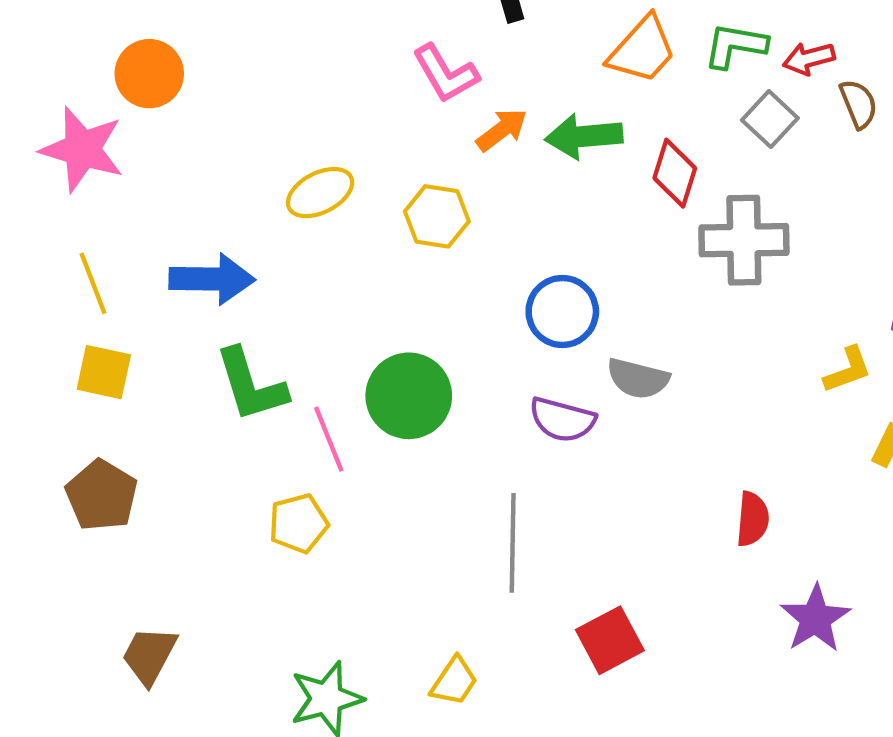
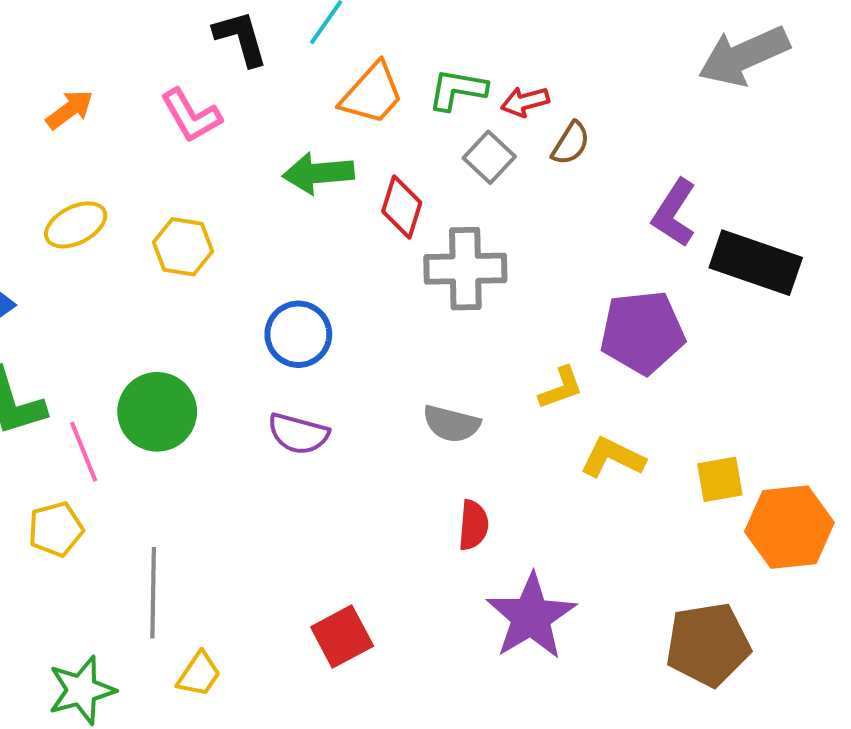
brown semicircle: (859, 104) -> (571, 143), turned 54
orange arrow: (502, 130) -> (70, 110), moved
gray semicircle: (638, 379) -> (451, 424), moved
gray line: (513, 543) -> (153, 593), moved
purple star: (815, 619) -> (531, 617), size x1.4

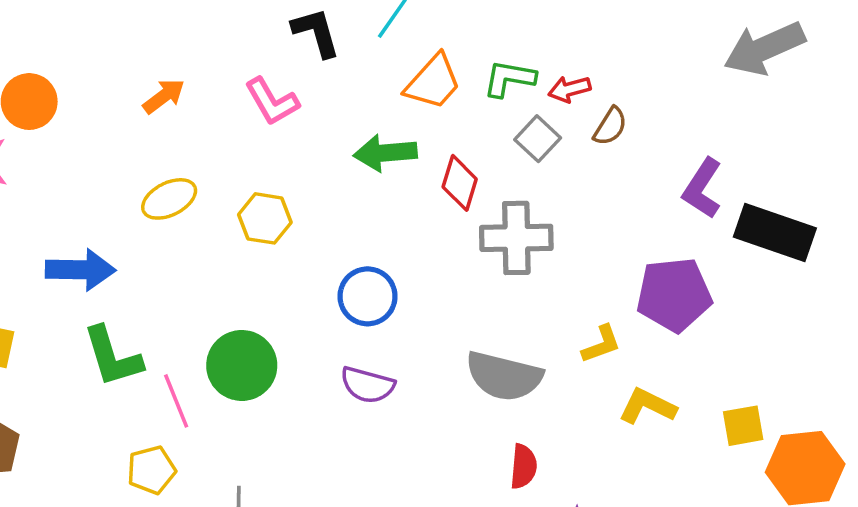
gray semicircle: (451, 424) -> (504, 376), size x1.5

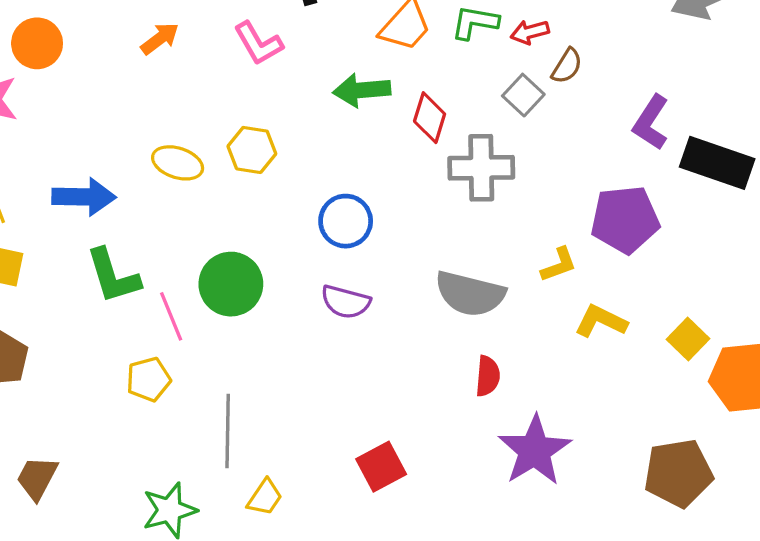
gray square: (538, 139) -> (523, 95), moved
yellow ellipse: (169, 199) -> (178, 163), moved, turned 45
yellow square: (743, 426) -> (688, 339), turned -36

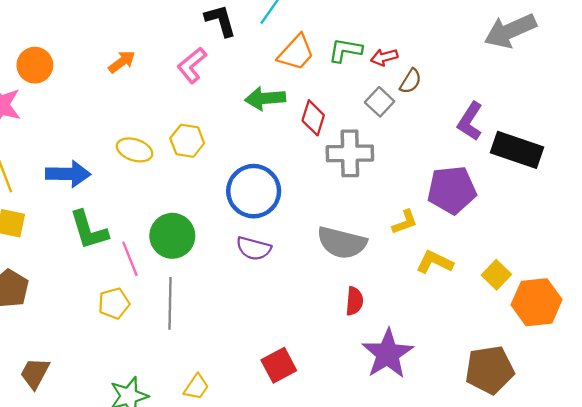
pink L-shape: (258, 43) -> (192, 65), turned 81
blue circle: (346, 221) -> (254, 191), size x1.4
gray line: (228, 431) -> (170, 303), moved

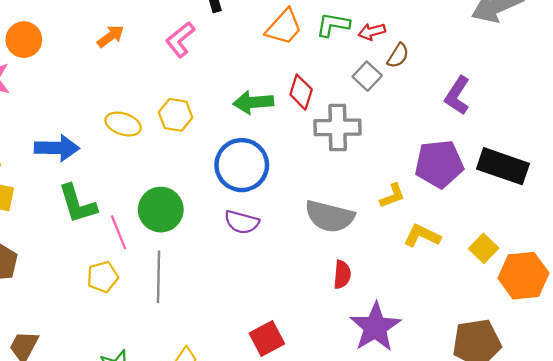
green arrow: (265, 98) -> (253, 102), moved
black rectangle: (517, 150) -> (503, 166), moved

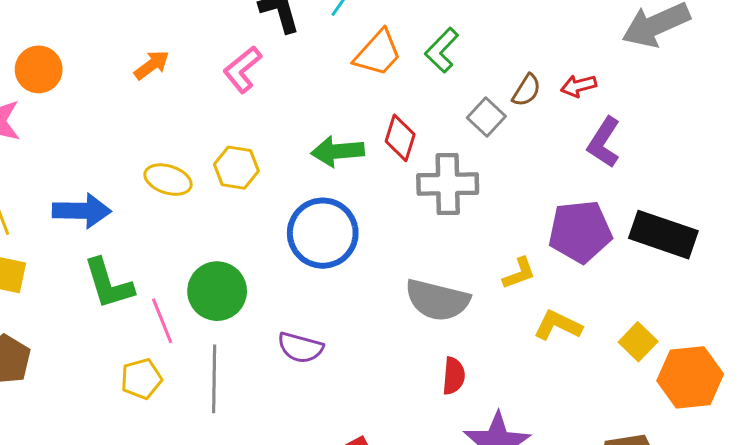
green L-shape: (333, 25) -> (442, 50), turned -56
red arrow: (372, 32) -> (579, 86), moved
purple semicircle: (242, 222) -> (300, 348), moved

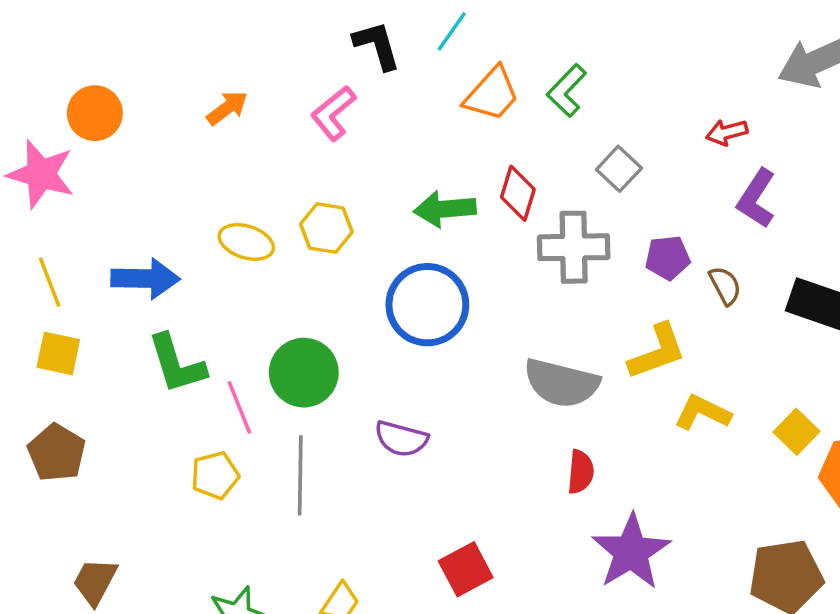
brown semicircle: (527, 90) -> (725, 286), moved, turned -60
purple pentagon: (580, 232) -> (668, 258), moved, size x0.6
yellow L-shape: (519, 273) -> (657, 352), size x1.5

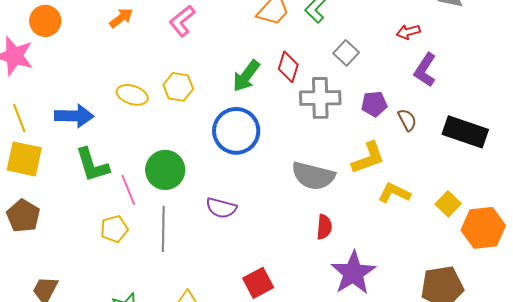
green arrow: (445, 209) -> (246, 76), turned -48
yellow square: (58, 353) -> (24, 159), size x1.4

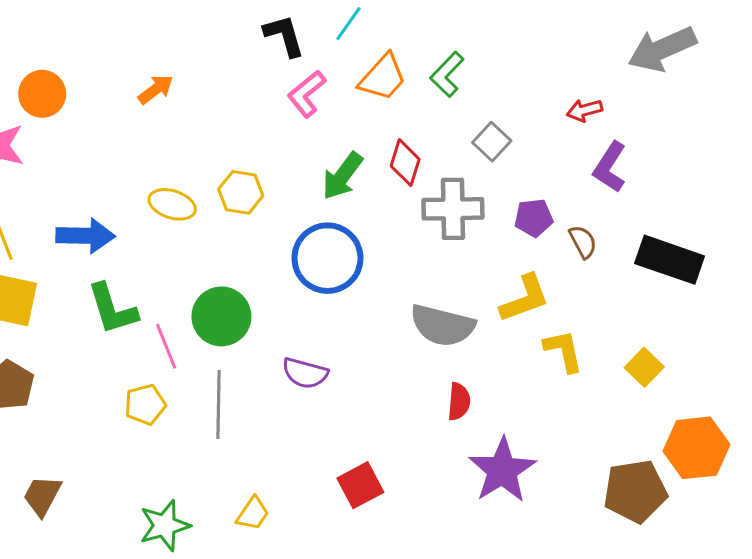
pink L-shape: (182, 21) -> (307, 94), moved
yellow L-shape: (394, 193) -> (564, 351), turned 52
orange hexagon: (483, 228) -> (696, 448), moved

